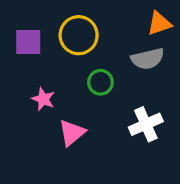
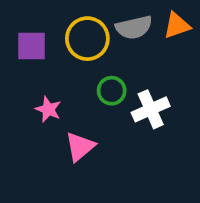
gray semicircle: (148, 59) -> (134, 27), moved
white cross: (146, 124) -> (151, 109), moved

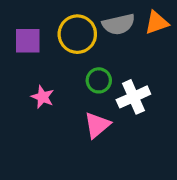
pink triangle: (80, 147) -> (97, 125), moved

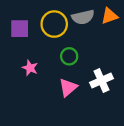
white cross: (133, 97) -> (101, 81), moved

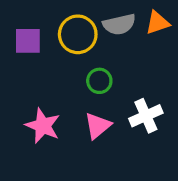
pink star: (30, 68) -> (43, 126), moved, size x1.5

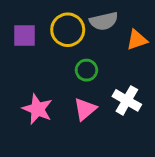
orange triangle: (157, 23) -> (137, 40), moved
white cross: (146, 116) -> (127, 100), turned -36

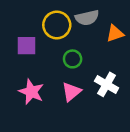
purple square: (24, 36) -> (26, 46), moved

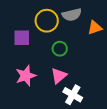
white cross: (107, 84) -> (73, 95), moved
pink star: (31, 92) -> (26, 76), turned 30

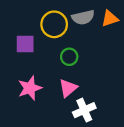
orange triangle: (95, 28) -> (110, 19), moved
white cross: (73, 95) -> (84, 110), turned 36

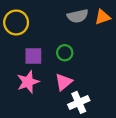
yellow circle: (54, 24) -> (16, 22), moved
purple square: (25, 44) -> (33, 56), moved

